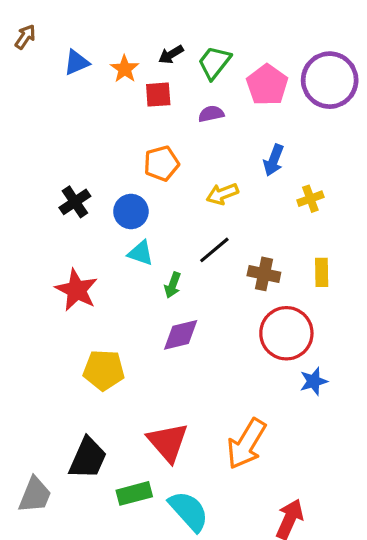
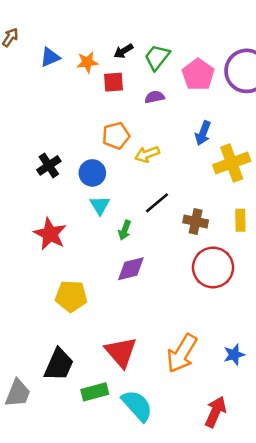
orange star: (125, 69) -> (87, 62), turned 30
yellow arrow: (222, 194) -> (147, 154), moved
yellow cross: (310, 199) -> (232, 163), size x1.8
cyan triangle: (141, 253) -> (100, 205), turned 40
blue star: (314, 381) -> (234, 355), moved

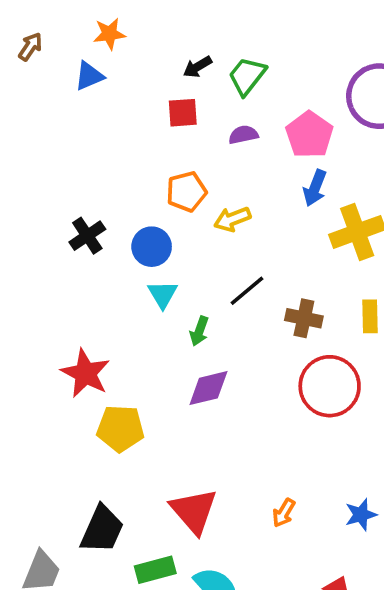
orange star: (87, 62) -> (109, 34), moved
pink pentagon: (198, 75) -> (309, 135), moved
red star: (50, 234) -> (85, 373), moved
orange arrow: (182, 353) -> (284, 513), size x0.5

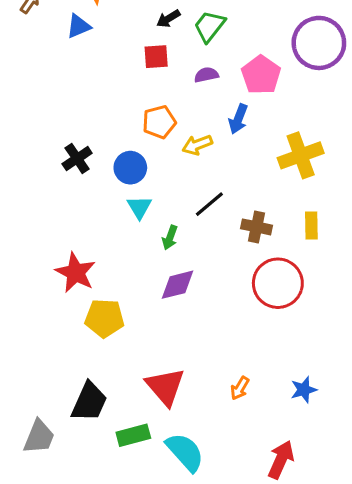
blue arrow: (315, 188) -> (238, 119), moved

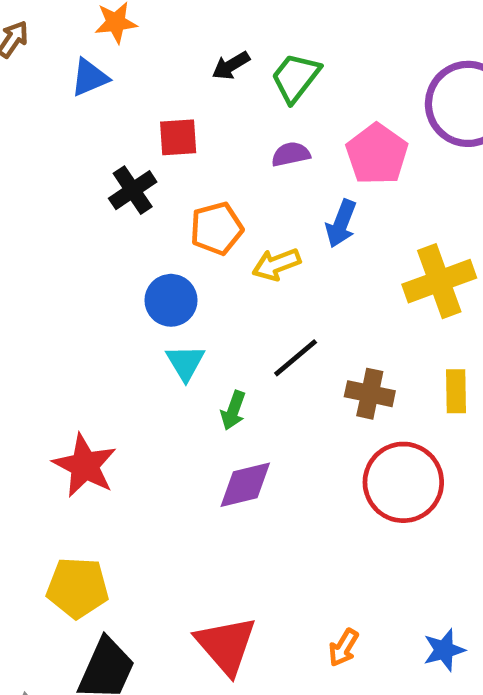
red square: (156, 57) -> (178, 137), moved
black cross: (77, 159) -> (133, 190), moved
yellow pentagon: (104, 318) -> (78, 588), moved

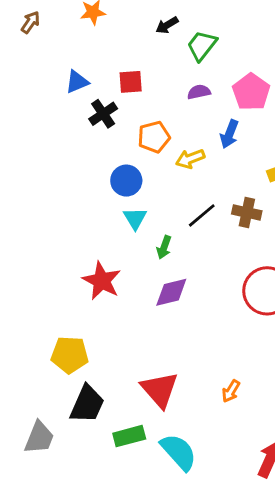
black arrow: (231, 66) -> (167, 25), moved
blue triangle: (90, 78) -> (77, 82), moved
brown cross: (370, 394) -> (247, 212), moved
red star: (85, 466) -> (102, 281), moved

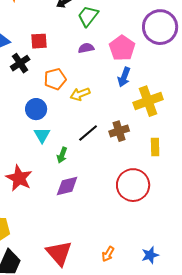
blue arrow: (229, 134) -> (124, 77), moved
brown cross: (247, 212) -> (119, 131), turned -30

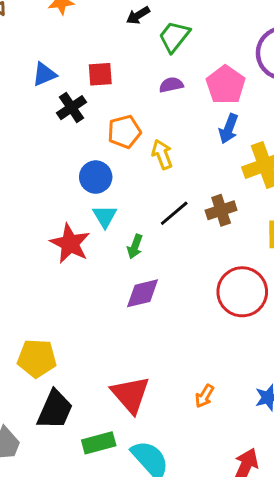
yellow arrow: (80, 94) -> (162, 154), turned 90
red star: (19, 178) -> (70, 243), moved

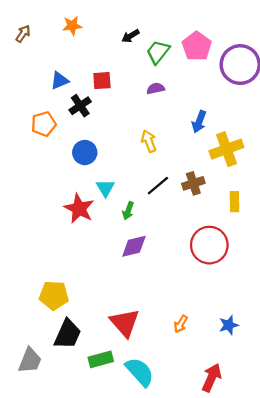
pink pentagon: (226, 85) -> (197, 46), moved
orange pentagon: (124, 132) -> (44, 124), moved
blue circle: (96, 177) -> (85, 153), moved

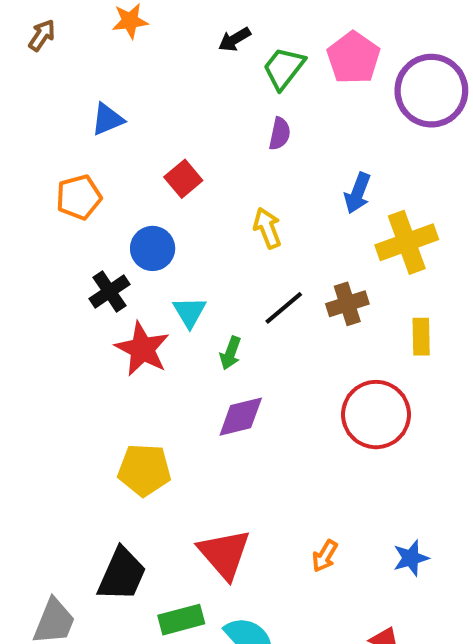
red square: (102, 81) -> (183, 179), moved, turned -36
purple semicircle: (156, 89) -> (280, 134), turned 114
black cross: (80, 106) -> (110, 292), moved
yellow pentagon: (54, 295) -> (144, 470), moved

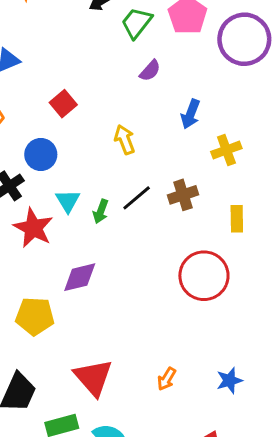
purple semicircle: (280, 134) -> (150, 71), moved, turned 30
yellow cross: (407, 242) -> (226, 150), size x0.7
green arrow: (230, 353) -> (101, 211), moved
purple diamond: (241, 417) -> (80, 277), moved

